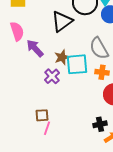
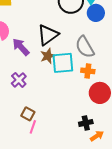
black triangle: (62, 21) -> (48, 35), moved
purple cross: (52, 76) -> (19, 80), moved
brown square: (42, 115) -> (28, 114), turned 32

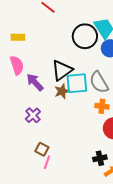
cyan square: (63, 63) -> (77, 83), moved

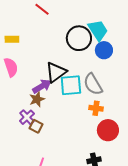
purple arrow: (35, 82) -> (42, 86), moved, turned 102
brown star: (62, 91) -> (37, 99), moved
brown square: (42, 149) -> (36, 126), moved

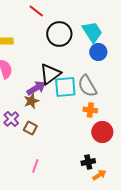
black circle: (79, 38) -> (59, 34), moved
purple cross: (27, 117) -> (11, 119), moved

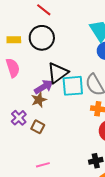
black circle: (59, 34) -> (42, 38), moved
pink line: (35, 166) -> (43, 165), turned 56

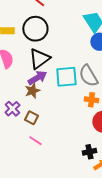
black triangle: (58, 73) -> (39, 59), moved
pink line: (43, 165) -> (35, 141), moved, turned 48

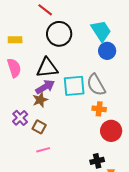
black circle: (35, 29) -> (59, 34), moved
black triangle: (39, 59) -> (47, 68), turned 30
pink line: (35, 141) -> (43, 150), turned -48

